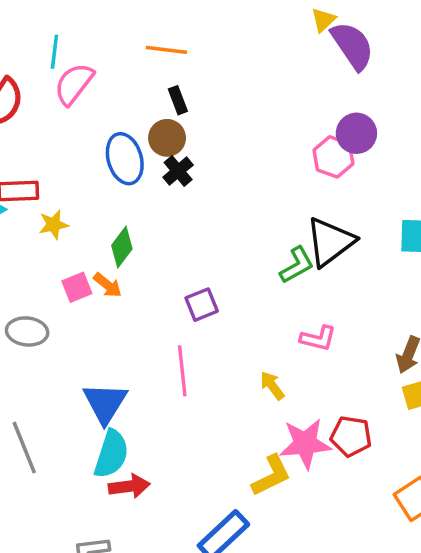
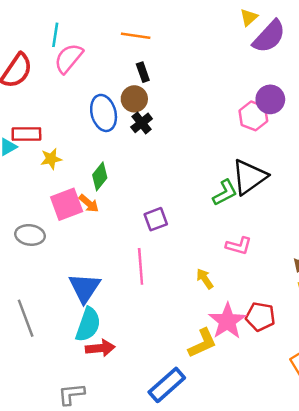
purple semicircle: (352, 46) -> (269, 36), turned 75
pink square: (77, 287) -> (67, 204), size x1.5
pink star: (305, 444) -> (227, 321), turned -30

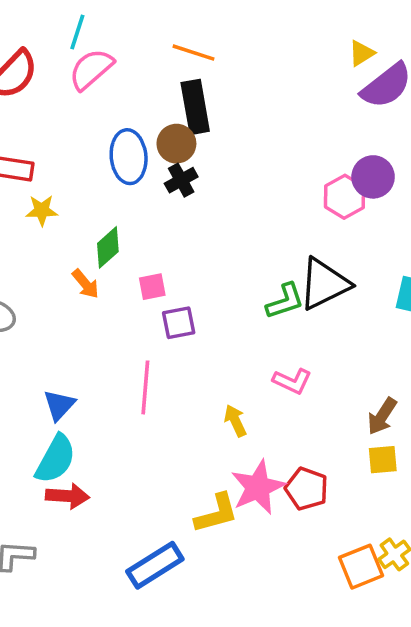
black rectangle: (143, 72) -> (195, 107), size x1.8
pink square: (67, 204) -> (152, 287), moved, size x0.6
blue triangle: (85, 288) -> (59, 405), size x0.7

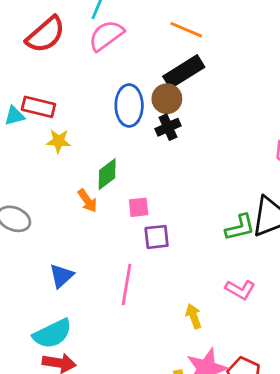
black rectangle: (195, 107) -> (184, 72), turned 63
blue triangle: (59, 405) -> (61, 276), moved
cyan semicircle: (56, 459) -> (52, 334), turned 30

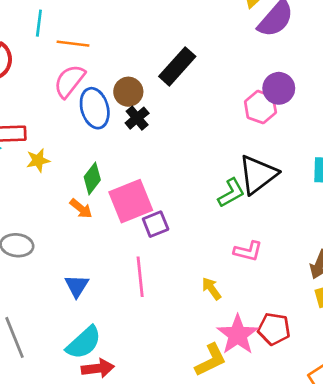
orange line: (186, 30) -> (73, 44), moved
pink semicircle: (106, 36) -> (69, 81), moved
black rectangle: (184, 72) -> (177, 66), moved
pink square: (139, 207) -> (131, 201), size x2.0

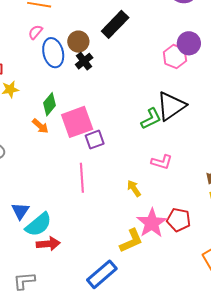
pink semicircle: (69, 81) -> (35, 32), size x0.6
blue triangle: (77, 286) -> (20, 211), moved

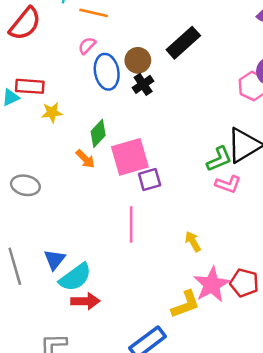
pink L-shape: (162, 162) -> (228, 184), moved

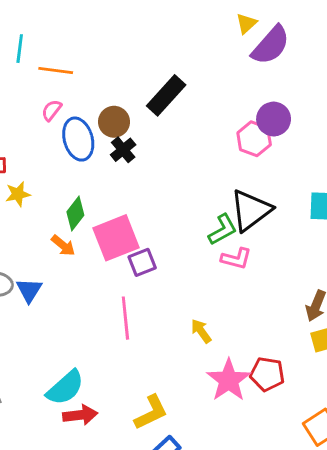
blue triangle: (54, 260) -> (29, 290), moved
yellow L-shape: (185, 304) -> (151, 412), moved

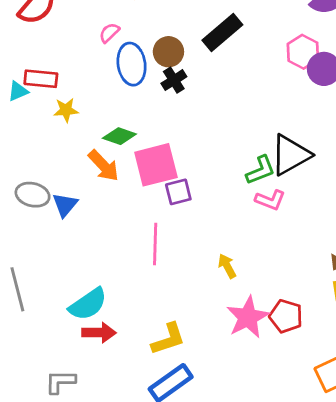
pink hexagon: (254, 139) -> (303, 52), moved
green diamond: (75, 214) -> (119, 136), turned 64
orange arrow: (63, 245) -> (104, 166), size x1.4

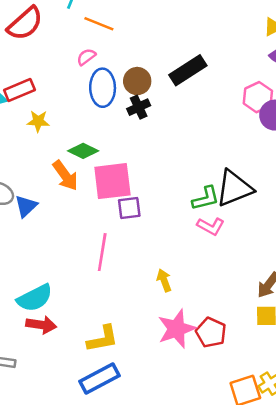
red rectangle: (41, 79) -> (19, 90), turned -36

